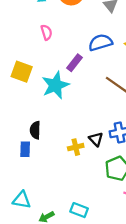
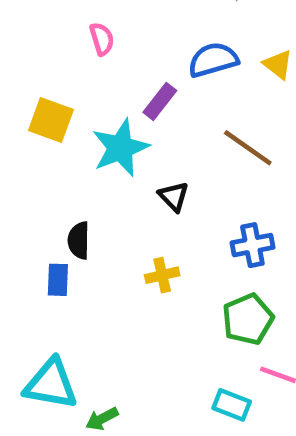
black triangle: (96, 139) -> (174, 196), moved
cyan triangle: (22, 200) -> (51, 384), size x1.4
cyan rectangle: (79, 210) -> (232, 405), moved

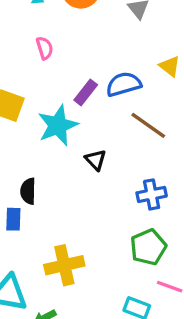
blue semicircle: (213, 60) -> (124, 84), moved
yellow cross: (162, 275) -> (64, 265), moved, size x1.6

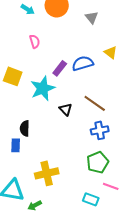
brown line: (148, 125) -> (95, 103), moved

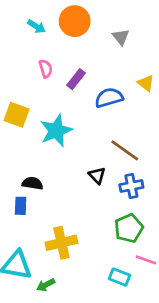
purple rectangle: (60, 68) -> (76, 79), moved
black triangle: (66, 109) -> (97, 175), moved
black semicircle: (25, 128) -> (32, 183), turned 98

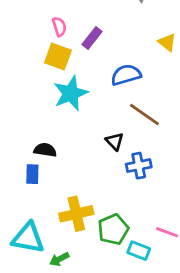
blue semicircle: (109, 98) -> (126, 75), moved
yellow square: (17, 115) -> (58, 56), moved
blue cross: (131, 186) -> (139, 166), moved
green pentagon: (129, 228) -> (113, 229), moved

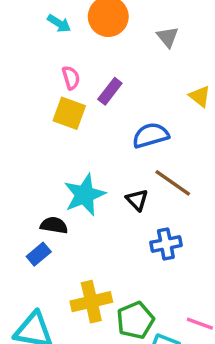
cyan star: (71, 93) -> (84, 195), moved
black triangle: (115, 141) -> (137, 200), moved
blue rectangle: (32, 174) -> (39, 254), turned 48

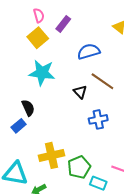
yellow square: (69, 113) -> (38, 38), turned 30
cyan star: (84, 195) -> (42, 73), moved, turned 30
black semicircle: (54, 225) -> (28, 108), turned 56

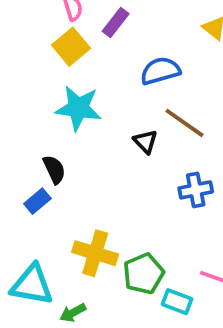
blue cross: (98, 119) -> (196, 190), moved
yellow cross: (52, 155) -> (95, 253), turned 30

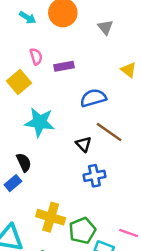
purple rectangle: (116, 22) -> (64, 66), turned 42
yellow square: (71, 47) -> (19, 82), moved
blue cross: (196, 190) -> (94, 176), moved

